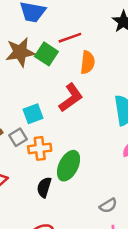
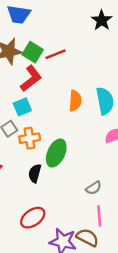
red line: (70, 38) -> (56, 54), moved
orange semicircle: (88, 62) -> (75, 101), moved
red L-shape: (71, 98) -> (31, 79), moved

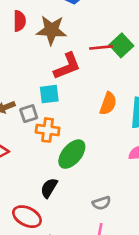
green square: (33, 52) -> (121, 45), moved
black semicircle: (35, 173) -> (49, 188), moved
red ellipse: (33, 218) -> (27, 217), turned 45

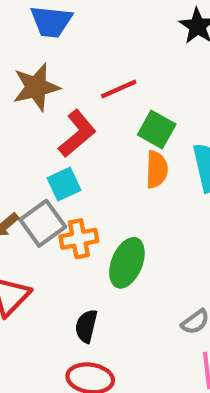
green square: (121, 45) -> (157, 129), moved
gray square: (29, 114) -> (43, 223), size x1.5
black semicircle: (49, 188) -> (86, 326), moved

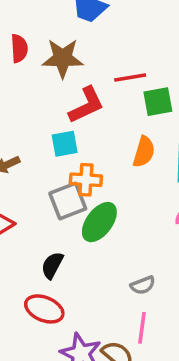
green square: (157, 129) -> (158, 102), moved, turned 36
gray square: (43, 223) -> (68, 201), moved
orange cross: (79, 239) -> (86, 180), moved

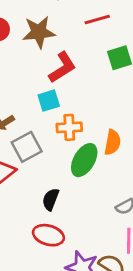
red line: (130, 77) -> (97, 19), moved
orange semicircle: (144, 152) -> (112, 142), moved
gray square: (68, 201) -> (27, 147), moved

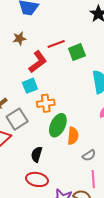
red line: (97, 19) -> (56, 44), moved
brown star: (39, 32) -> (19, 39), size x0.6
orange semicircle: (112, 142) -> (73, 136), moved

